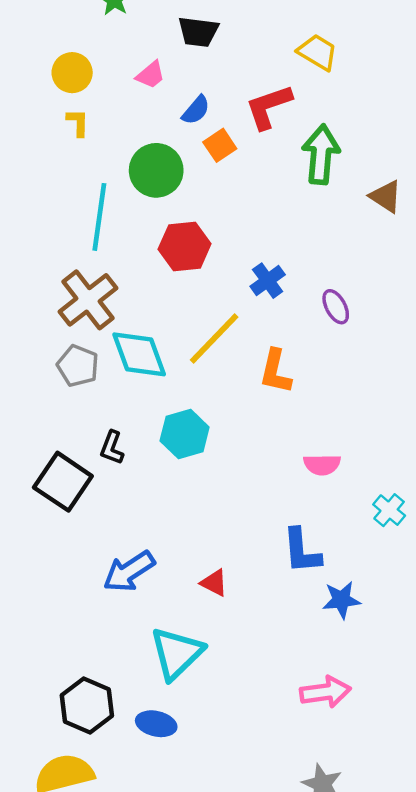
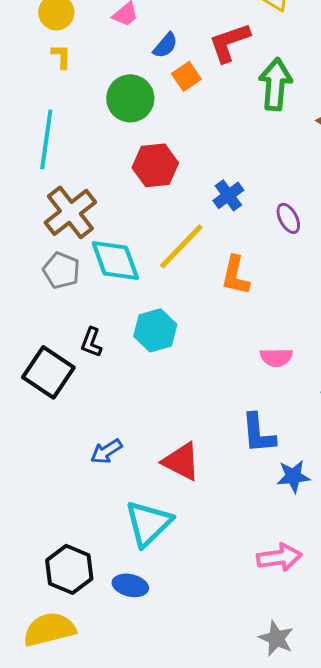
cyan line: (99, 217) -> (46, 139), moved
blue arrow: (129, 571) -> (106, 451), size x0.7
red triangle: (214, 583) -> (181, 461), size x1.6

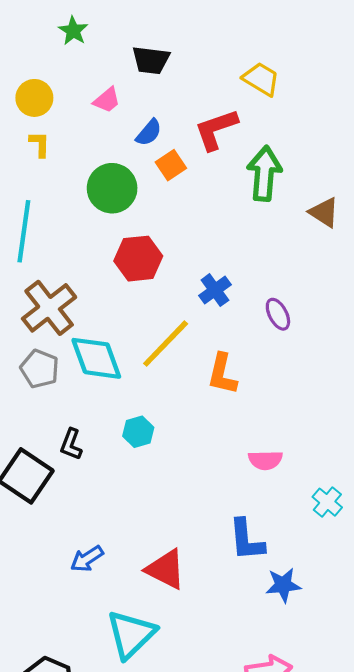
cyan hexagon: (155, 330) -> (138, 432), size x0.7

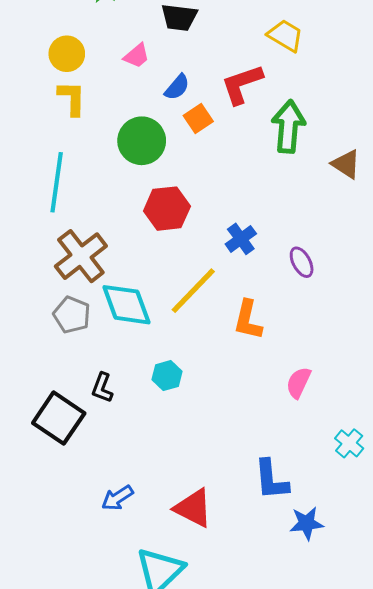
yellow L-shape: (40, 144) -> (72, 98), size x1.4
pink semicircle: (265, 460) -> (299, 383), moved, turned 116

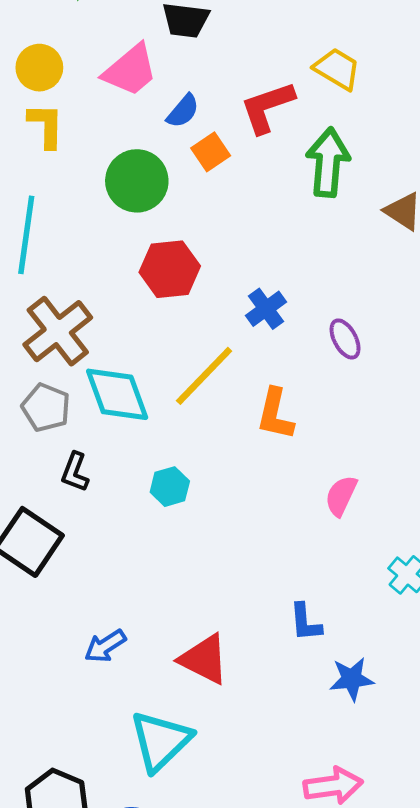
yellow trapezoid: (285, 36) -> (337, 69), moved
pink trapezoid: (137, 56) -> (130, 70), size x1.6
black L-shape: (102, 388) -> (75, 472), moved
blue L-shape: (271, 480) -> (305, 622), size x0.7

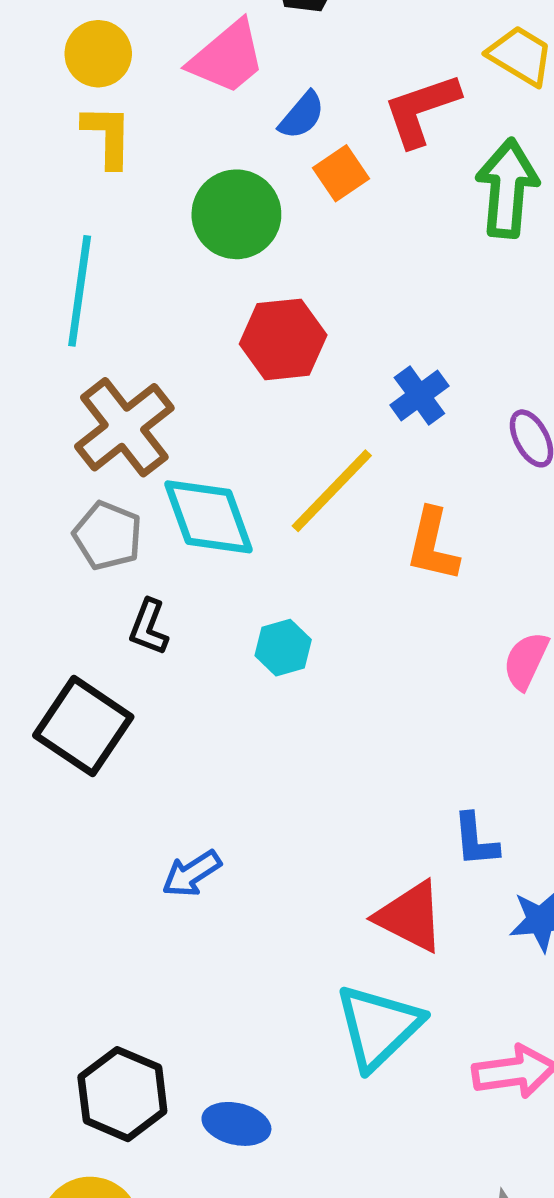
red triangle: (204, 659) -> (410, 917), moved
cyan triangle: (161, 741) -> (378, 1027), moved

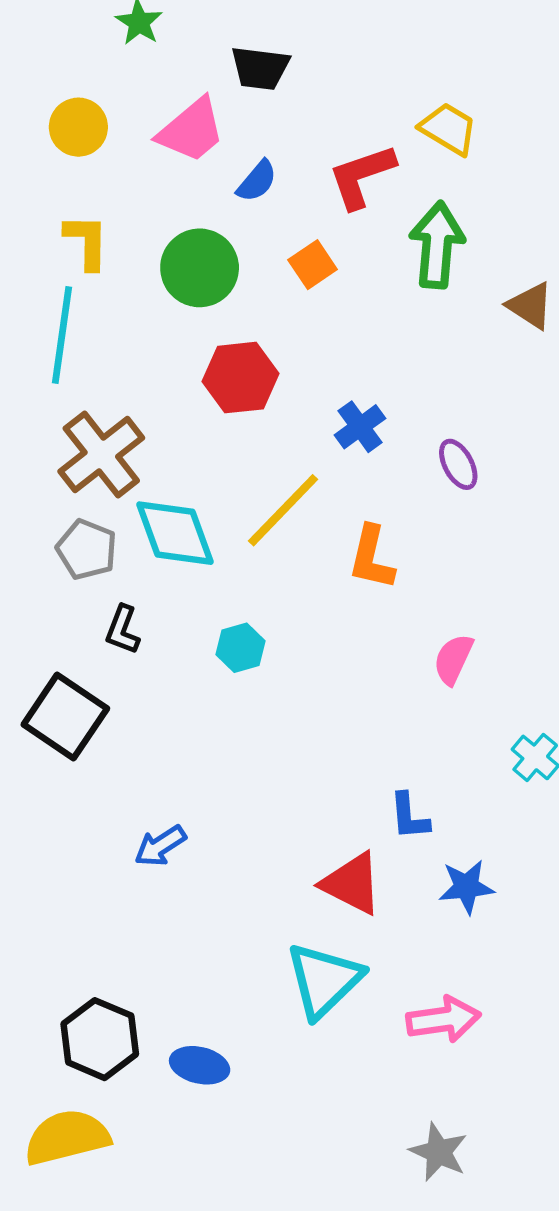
yellow L-shape: (108, 136) -> (87, 242), moved
orange square: (341, 173) -> (313, 265), moved

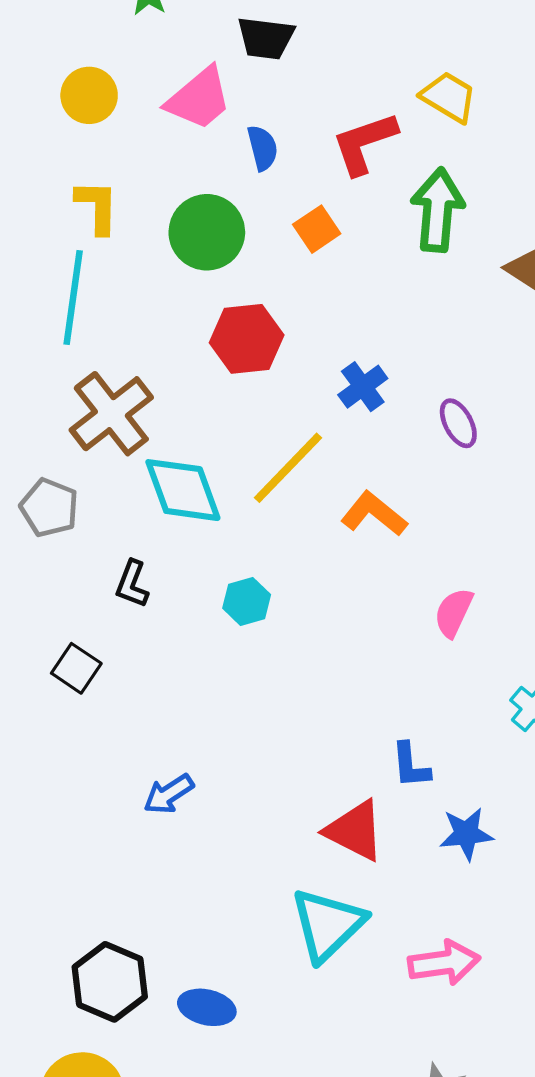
blue semicircle: (257, 181) -> (263, 148), turned -54
gray pentagon: (87, 550) -> (49, 508), moved
orange L-shape: (371, 558) -> (374, 514), turned 116
black square: (65, 717) -> (76, 668), size x0.6

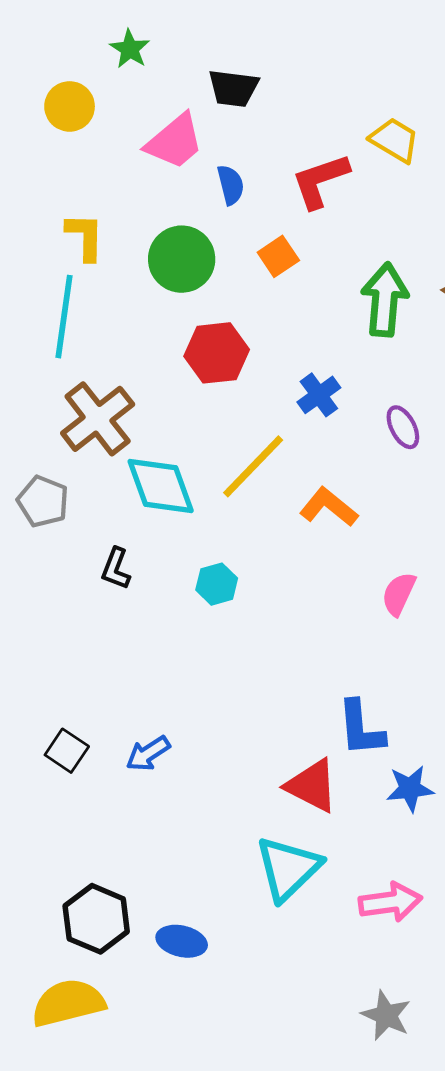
yellow circle: (89, 95) -> (70, 106), moved
green arrow: (438, 210) -> (385, 300), moved
black square: (76, 668) -> (67, 751), moved
blue L-shape: (411, 765) -> (361, 728), size x1.4

